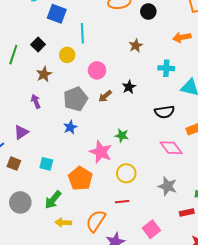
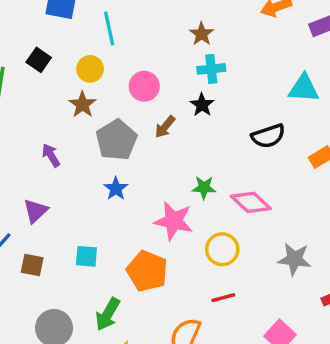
cyan cross: (166, 68) -> (211, 69), moved
brown star: (44, 74) -> (83, 104), moved
pink diamond: (171, 148) -> (251, 202), moved

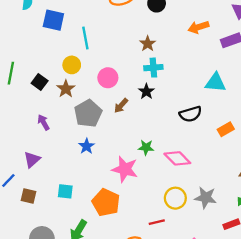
black square: (39, 60) -> (40, 82), moved
yellow circle: (222, 249) -> (175, 198), moved

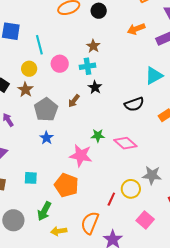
cyan cross: (153, 68) -> (87, 66), moved
pink circle: (108, 78) -> (60, 64), moved
cyan triangle: (215, 83) -> (154, 76), turned -30
yellow circle: (175, 198) -> (131, 189), moved
red line: (157, 222) -> (111, 199), turned -48

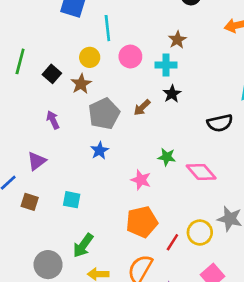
pink star: (81, 156) -> (141, 180), size x0.7
orange pentagon: (66, 185) -> (142, 222), moved, turned 30
gray circle: (13, 220) -> (48, 265), moved

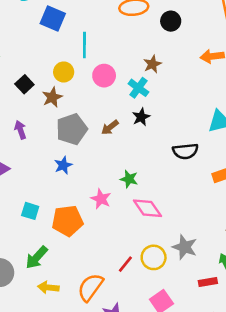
cyan cross: (166, 65) -> (138, 88), turned 30
pink diamond: (201, 172) -> (147, 208), moved
orange pentagon: (142, 222) -> (67, 221), moved

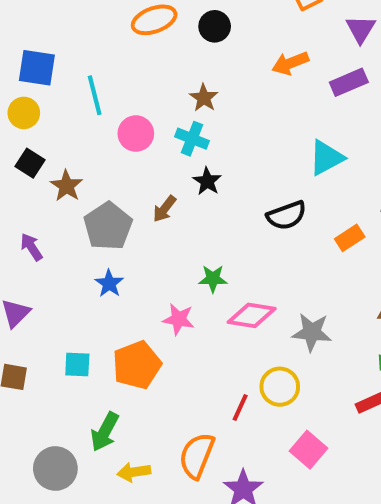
yellow circle: (64, 72) -> (24, 113), moved
black square: (24, 84) -> (30, 163), moved
pink diamond: (147, 208) -> (252, 315), turned -32
gray star: (185, 247) -> (312, 332), moved

